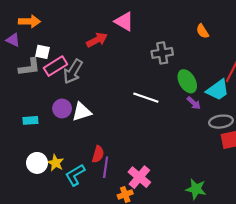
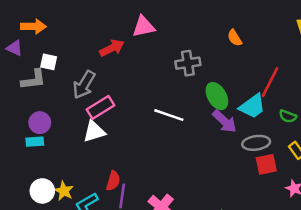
pink triangle: (124, 21) -> (144, 26), turned -42
pink rectangle: (56, 66) -> (101, 107), moved
purple arrow: (194, 103) -> (225, 121), size x1.5
purple circle: (62, 108) -> (40, 123), moved

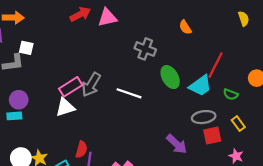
red arrow: (112, 48) -> (80, 14), moved
gray cross: (188, 63) -> (145, 49), turned 30
gray arrow: (84, 85) -> (91, 85), moved
purple arrow: (225, 121) -> (177, 144), moved

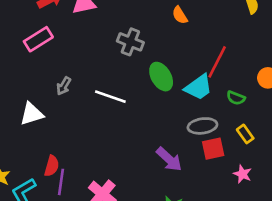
gray arrow: (91, 85) -> (64, 86), size x0.6
pink rectangle: (71, 87) -> (38, 39), moved

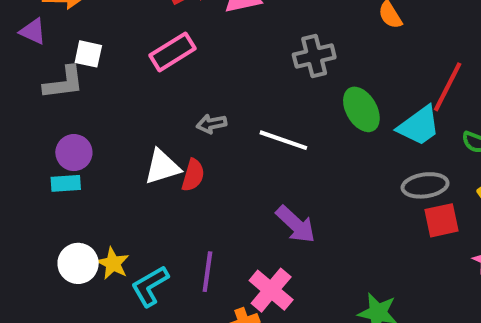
gray cross: (130, 42) -> (314, 56), turned -35
gray arrow: (64, 86) -> (212, 124), turned 48
purple arrow: (169, 159) -> (296, 224), moved
red semicircle: (52, 166) -> (193, 175), moved

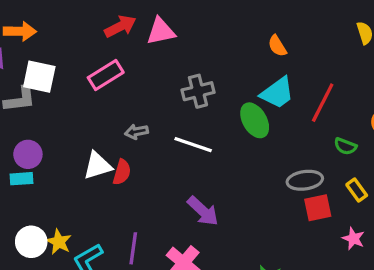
white square: (88, 54) -> (39, 77), size x1.5
gray cross: (314, 56) -> (198, 91), moved
cyan trapezoid: (419, 126) -> (277, 93), moved

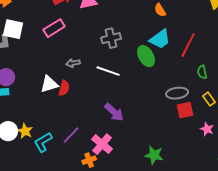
green semicircle: (345, 146) -> (202, 72), turned 56
purple line: (133, 248) -> (71, 135), turned 36

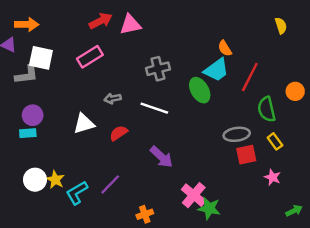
orange semicircle: (160, 10) -> (225, 48), moved
green semicircle: (202, 72) -> (267, 109), size x1.5
red semicircle: (64, 88) -> (119, 133), moved, turned -140
pink cross: (102, 144) -> (194, 195), moved
orange cross: (89, 160) -> (145, 214), moved

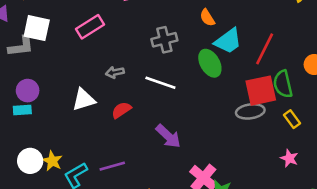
orange semicircle: (225, 48) -> (207, 18), moved
red square: (246, 155) -> (261, 91), moved, size x1.4
purple line: (110, 184) -> (112, 166), turned 30

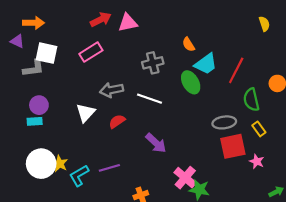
gray arrow: (115, 72) -> (112, 90), size x1.5
red square: (261, 91) -> (233, 146), moved
white triangle: (84, 100) -> (86, 113), turned -30
white circle: (30, 161) -> (41, 164), size x1.4

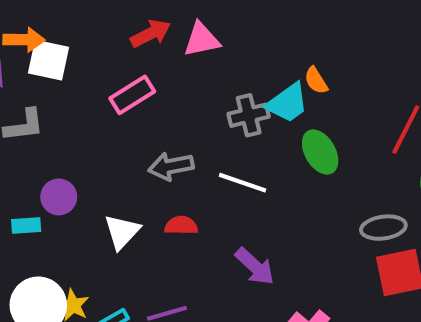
white square: (47, 53) -> (49, 60), moved
cyan trapezoid: (206, 64) -> (287, 103), moved
purple circle: (39, 105) -> (59, 197), moved
white triangle: (86, 113) -> (122, 232), moved
red semicircle: (117, 121) -> (181, 226), turned 35

